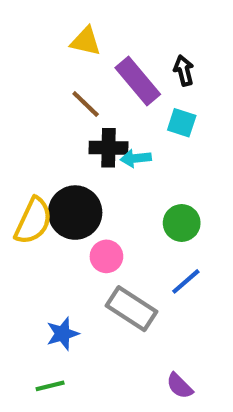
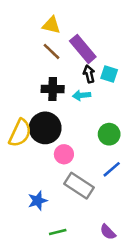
black arrow: (184, 71) -> (89, 74), moved
brown line: (86, 104) -> (51, 51), moved
black cross: (109, 148) -> (53, 89), moved
green line: (50, 386) -> (58, 232), moved

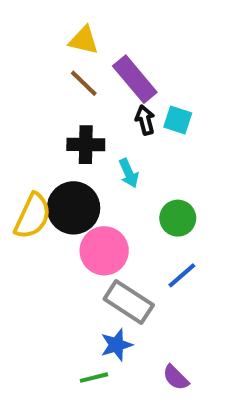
cyan arrow: (82, 95) -> (129, 173), moved, turned -108
pink circle: (64, 154) -> (104, 251), size x1.5
blue star: (38, 201) -> (116, 345), moved

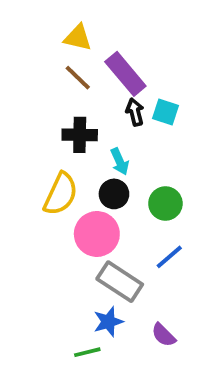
black circle: (74, 208) -> (114, 194), moved, size x0.6
yellow semicircle: (33, 216) -> (61, 194), moved
purple semicircle: (176, 378) -> (164, 335), moved

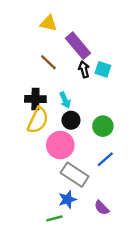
brown line: (78, 78) -> (48, 62), moved
black cross: (80, 135) -> (35, 99), moved
cyan arrow: (120, 162) -> (65, 100), moved

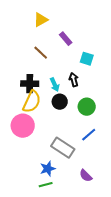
yellow triangle: (48, 23) -> (41, 20), turned -42
purple rectangle: (78, 46) -> (66, 39), size x0.6
black arrow: (84, 69) -> (74, 80), moved
pink circle: (60, 145) -> (23, 126), moved
blue star: (67, 199) -> (48, 169), moved

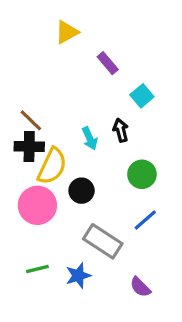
brown line: (41, 53) -> (31, 120), moved
cyan square: (87, 59) -> (142, 96), turned 32
black cross: (30, 84) -> (29, 147), moved
black circle: (60, 102) -> (82, 191), moved
green line: (46, 185) -> (37, 269), moved

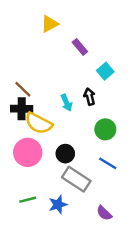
yellow semicircle: (52, 166) -> (39, 123), turned 92
black circle: (82, 191) -> (65, 154), moved
blue line: (145, 220) -> (108, 163), turned 72

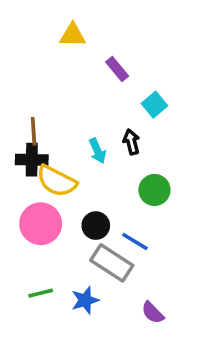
yellow triangle: (50, 24) -> (73, 35), turned 30
brown line: (23, 89) -> (34, 131), turned 42
blue line: (108, 163) -> (135, 242), moved

